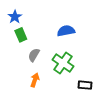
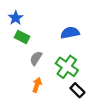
green rectangle: (21, 35) -> (22, 37), turned -40
black rectangle: (85, 85) -> (77, 90), moved, turned 40

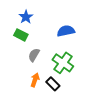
blue star: (16, 18) -> (26, 17), moved
black rectangle: (77, 90) -> (53, 84), moved

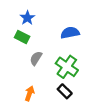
orange arrow: (35, 80) -> (30, 93), moved
black rectangle: (53, 84) -> (65, 91), moved

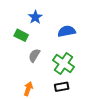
blue star: (27, 18) -> (35, 17), moved
black rectangle: (65, 91) -> (62, 87), turned -56

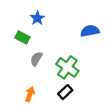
blue semicircle: (67, 31) -> (90, 31), moved
black rectangle: (62, 87) -> (65, 92), turned -32

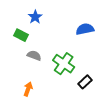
gray semicircle: (36, 59) -> (34, 56), turned 80
black rectangle: (65, 92) -> (85, 82), moved

